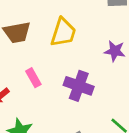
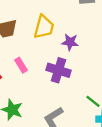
purple star: (115, 51) -> (70, 42), moved

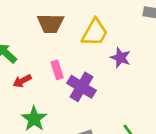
purple cross: (58, 70) -> (81, 87), moved

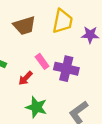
red arrow: (22, 81) -> (26, 78), moved

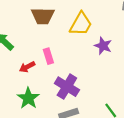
purple cross: (66, 69) -> (67, 87), moved

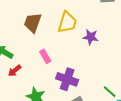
brown trapezoid: (43, 16) -> (33, 23), turned 120
red arrow: (27, 67) -> (15, 71), moved

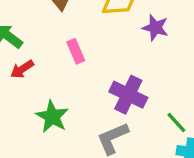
purple cross: (67, 79) -> (128, 95), moved

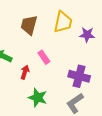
red arrow: (22, 69) -> (25, 72), moved, turned 152

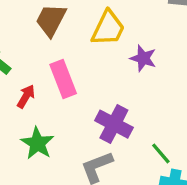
pink rectangle: (44, 57) -> (63, 79), size x1.5

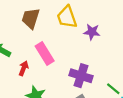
yellow trapezoid: (108, 28) -> (67, 17), turned 145

